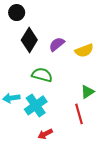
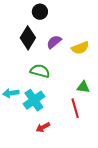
black circle: (17, 13) -> (40, 12), moved
green triangle: (87, 92) -> (83, 87), turned 40

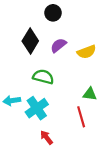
black circle: (40, 12) -> (53, 13), moved
red arrow: (43, 127) -> (47, 137), turned 80

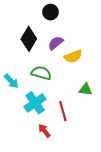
yellow semicircle: (87, 52) -> (73, 56), moved
cyan arrow: (12, 101) -> (11, 81), moved, turned -126
red line: (81, 117) -> (63, 111), moved

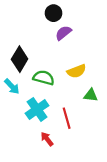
black diamond: (29, 39) -> (20, 59), moved
purple semicircle: (56, 43) -> (63, 33), moved
yellow semicircle: (73, 56) -> (76, 71), moved

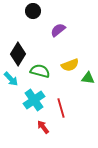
black circle: (54, 13) -> (33, 11), moved
green triangle: (91, 95) -> (88, 78), moved

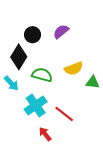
black circle: (33, 11) -> (32, 35), moved
red line: (61, 108) -> (64, 114), turned -36

